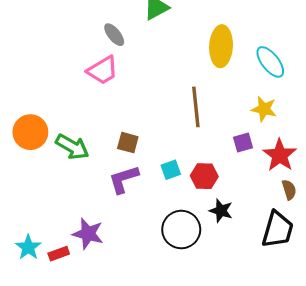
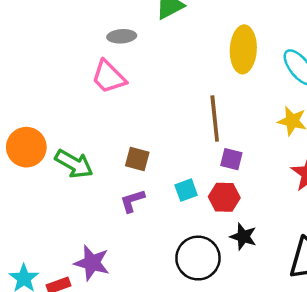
gray ellipse: (114, 35) -> (122, 36), turned -55
pink trapezoid: (103, 70) -> (109, 77), turned 76
purple square: (243, 143) -> (231, 159), moved, turned 30
purple L-shape: (124, 179) -> (132, 201), size x0.7

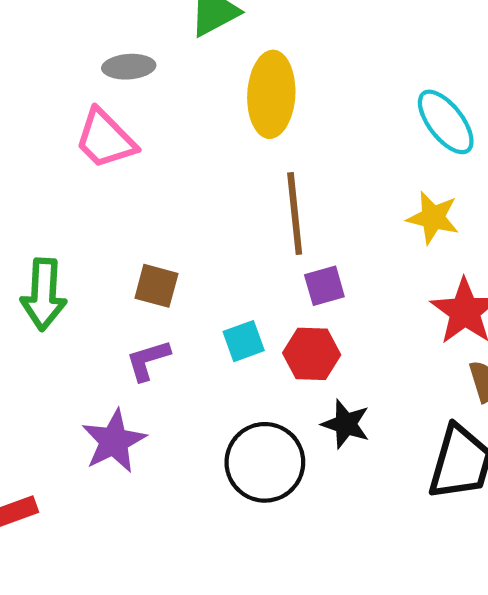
yellow ellipse: (243, 49) -> (271, 94), moved
purple square: (231, 159) -> (324, 286), turned -30
green arrow: (74, 164) -> (44, 294), turned 63
purple star: (92, 263) -> (114, 441), moved, turned 30

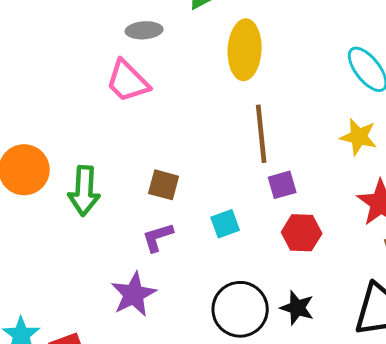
red hexagon: (312, 354) -> (302, 233), moved
black star: (346, 424) -> (297, 308), moved

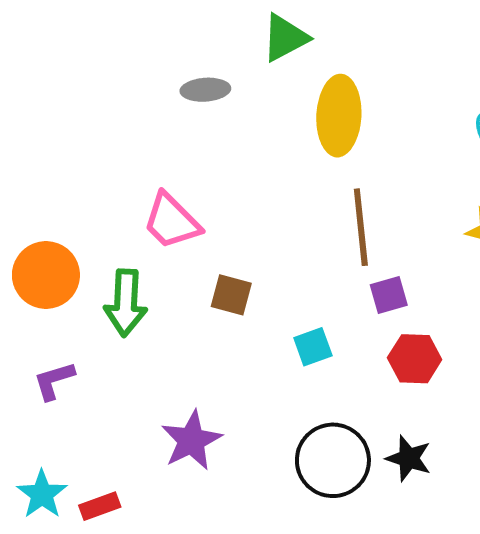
pink trapezoid: (128, 81) -> (171, 221), moved
purple L-shape: (158, 237) -> (54, 381), moved

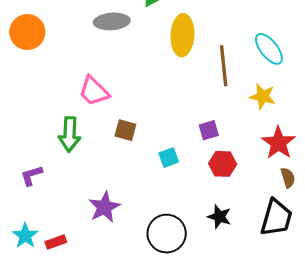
gray ellipse: (205, 90) -> (112, 21), size x1.4
brown line: (361, 227) -> (224, 66), moved
orange circle: (46, 275) -> (27, 32), moved
black circle: (333, 460) -> (167, 234), moved

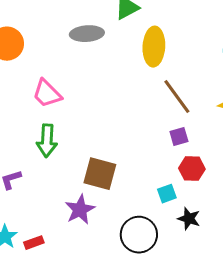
brown line: (224, 66) -> (177, 97), moved, turned -30
pink trapezoid: (94, 91) -> (47, 94), moved
brown square: (125, 130) -> (100, 174), moved, size x1.6
cyan square: (169, 158) -> (167, 194), moved

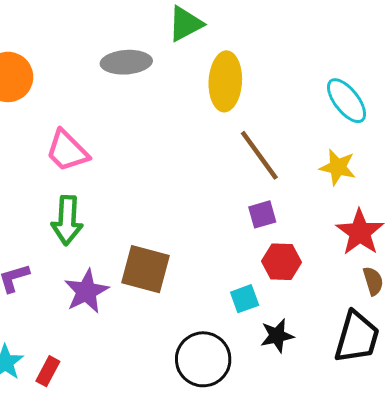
purple star: (80, 210) -> (86, 291), moved
black star: (189, 219) -> (277, 336), turned -30
red rectangle: (34, 243) -> (48, 371), turned -42

